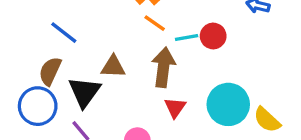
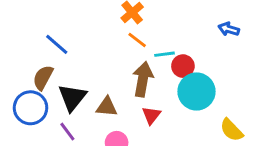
red circle: (213, 36) -> (183, 66), moved
brown triangle: (113, 67) -> (107, 107), moved
cyan circle: (228, 104) -> (196, 91), moved

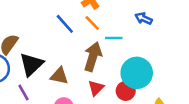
blue arrow: (229, 29) -> (144, 19), moved
blue line: (57, 44) -> (65, 24), moved
red circle: (183, 66) -> (126, 91), moved

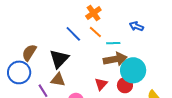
brown arrow: (93, 57) -> (115, 59), moved, turned 65
black triangle: (31, 64) -> (59, 59), moved
brown triangle: (59, 76) -> (58, 80), moved

